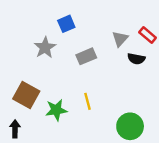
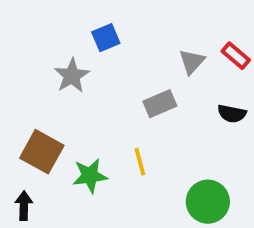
gray rectangle: (86, 56) -> (160, 104), moved
black semicircle: (136, 59) -> (232, 114), moved

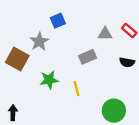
gray triangle: (192, 62) -> (105, 34), turned 48
brown square: (42, 152) -> (17, 59), moved
green star: (90, 176) -> (49, 80), moved

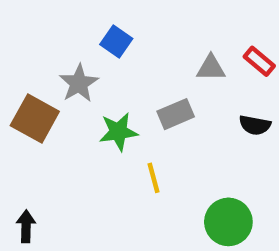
blue square: (58, 21) -> (116, 42), turned -32
green star: (49, 80) -> (118, 132), moved

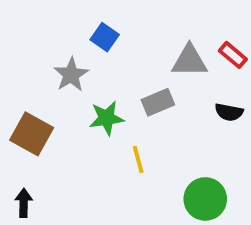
gray triangle: (211, 68) -> (189, 61), size x1.4
brown square: (35, 119) -> (32, 134), moved

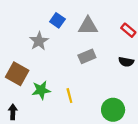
gray triangle: (189, 61) -> (88, 26), moved
green star: (107, 118) -> (41, 90), moved
yellow line: (138, 160) -> (69, 96), moved

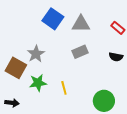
blue square: (57, 20) -> (53, 19), size x1.5
gray star: (39, 41) -> (36, 54), moved
black arrow: (13, 112) -> (12, 103), turned 96

